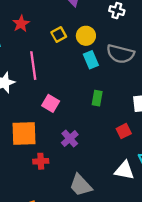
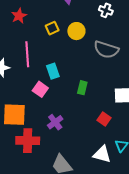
cyan rectangle: (91, 60) -> (53, 71), moved
red square: (124, 131) -> (104, 119), turned -32
red cross: (41, 161) -> (28, 141), size x1.6

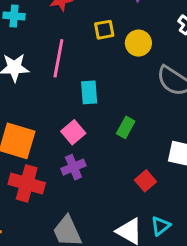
pink square: (40, 89) -> (73, 132), moved

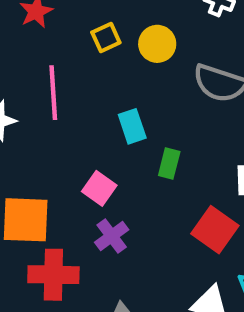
cyan rectangle: (89, 92) -> (132, 126), moved
red square: (145, 181) -> (215, 230), size x1.5

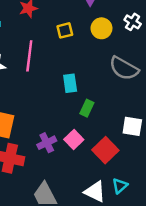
yellow circle: (157, 44) -> (101, 28), moved
pink square: (99, 188) -> (74, 140), moved

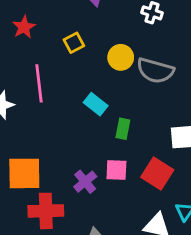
yellow circle: (101, 28) -> (121, 57), moved
cyan rectangle: (70, 83) -> (96, 104), turned -30
pink square: (74, 140) -> (116, 170), turned -30

